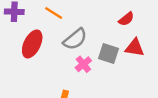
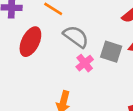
gray semicircle: (75, 39) -> (76, 37), turned -105

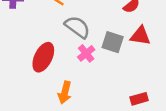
red ellipse: (30, 42) -> (43, 57), moved

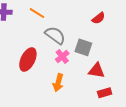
red triangle: (140, 36) -> (96, 71), moved
orange arrow: (65, 93) -> (58, 83), moved

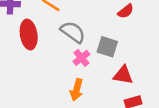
red ellipse: (28, 59) -> (29, 35), moved, turned -35

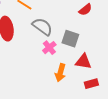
orange arrow: (77, 90) -> (60, 73), moved

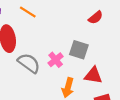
gray semicircle: (42, 27) -> (29, 63), moved

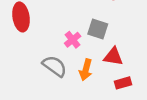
gray semicircle: (29, 63) -> (55, 66), moved

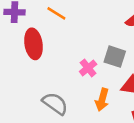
gray semicircle: (55, 66) -> (55, 104), moved

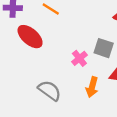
red ellipse: (34, 44) -> (30, 37), turned -40

